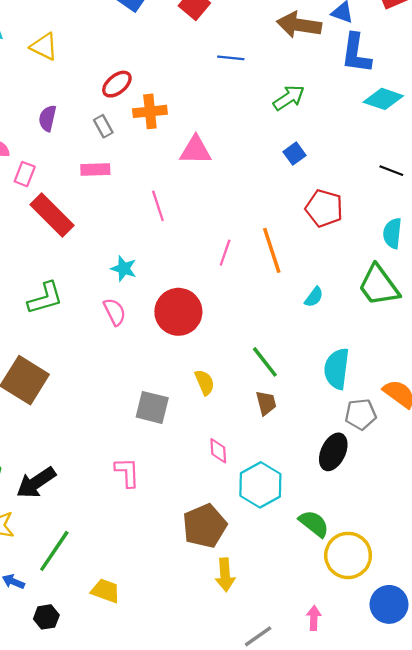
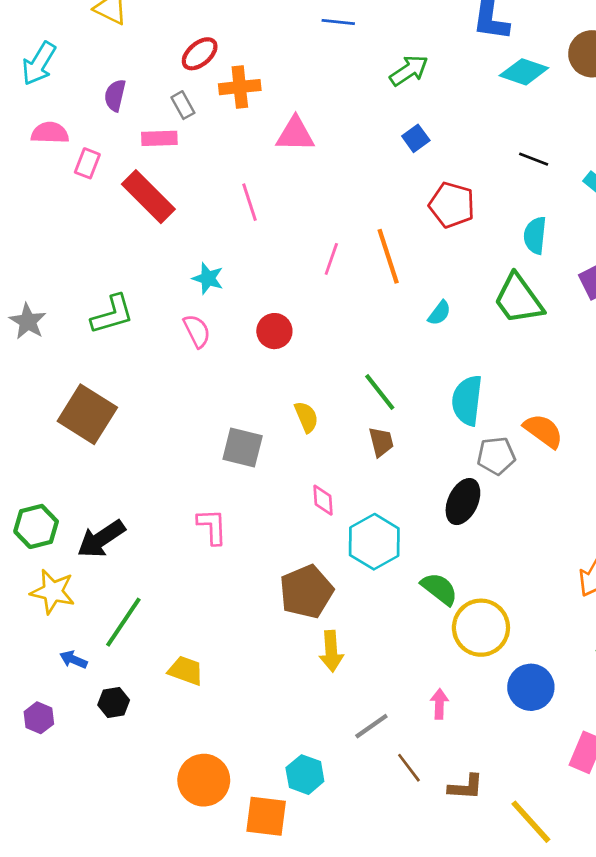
pink rectangle: (95, 170) -> (159, 138), moved
red rectangle: (52, 215) -> (148, 197), moved
red circle: (178, 312) -> (274, 331), size x0.6

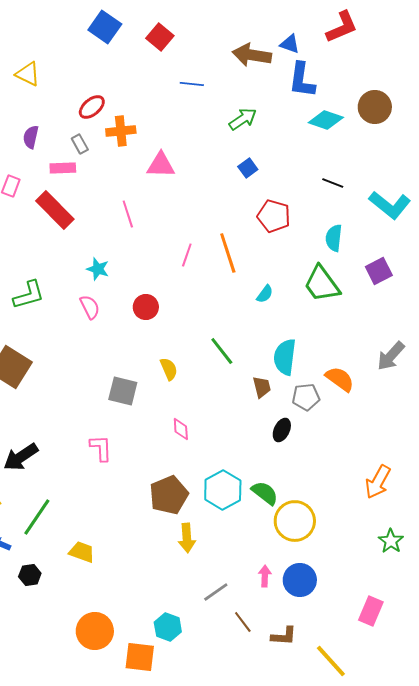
brown trapezoid: (381, 442) -> (262, 387), moved
black ellipse: (463, 502) -> (282, 430), size x0.7
cyan hexagon: (374, 542) -> (223, 490), moved
blue circle: (531, 687) -> (300, 580), moved

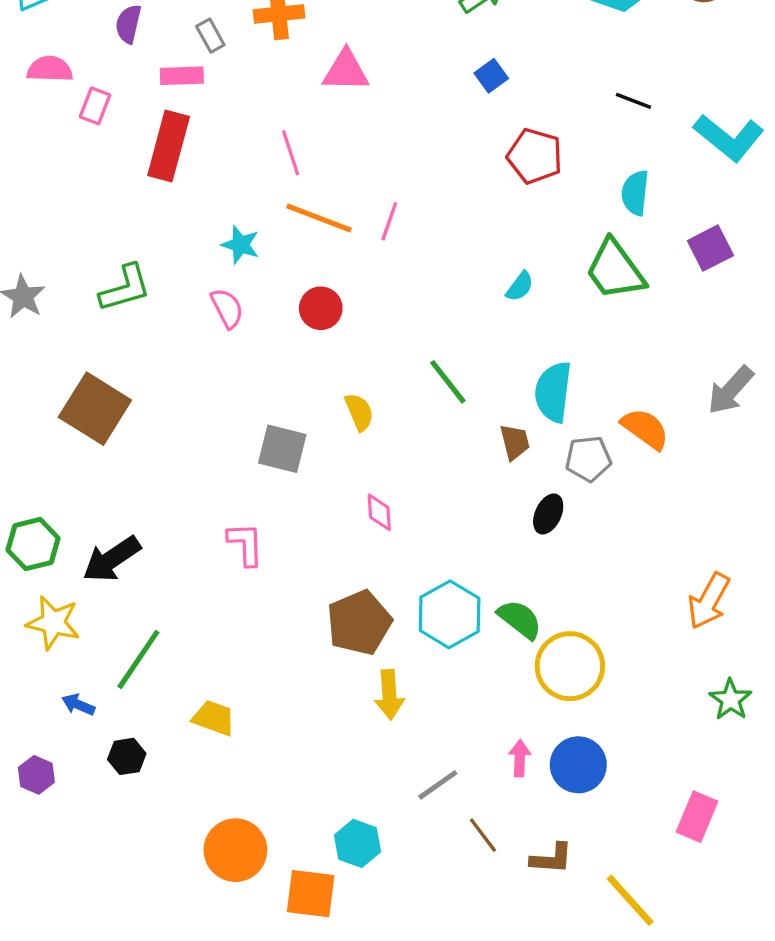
red rectangle: (55, 210) -> (169, 146), turned 60
orange line: (228, 253) -> (319, 218), moved, turned -51

